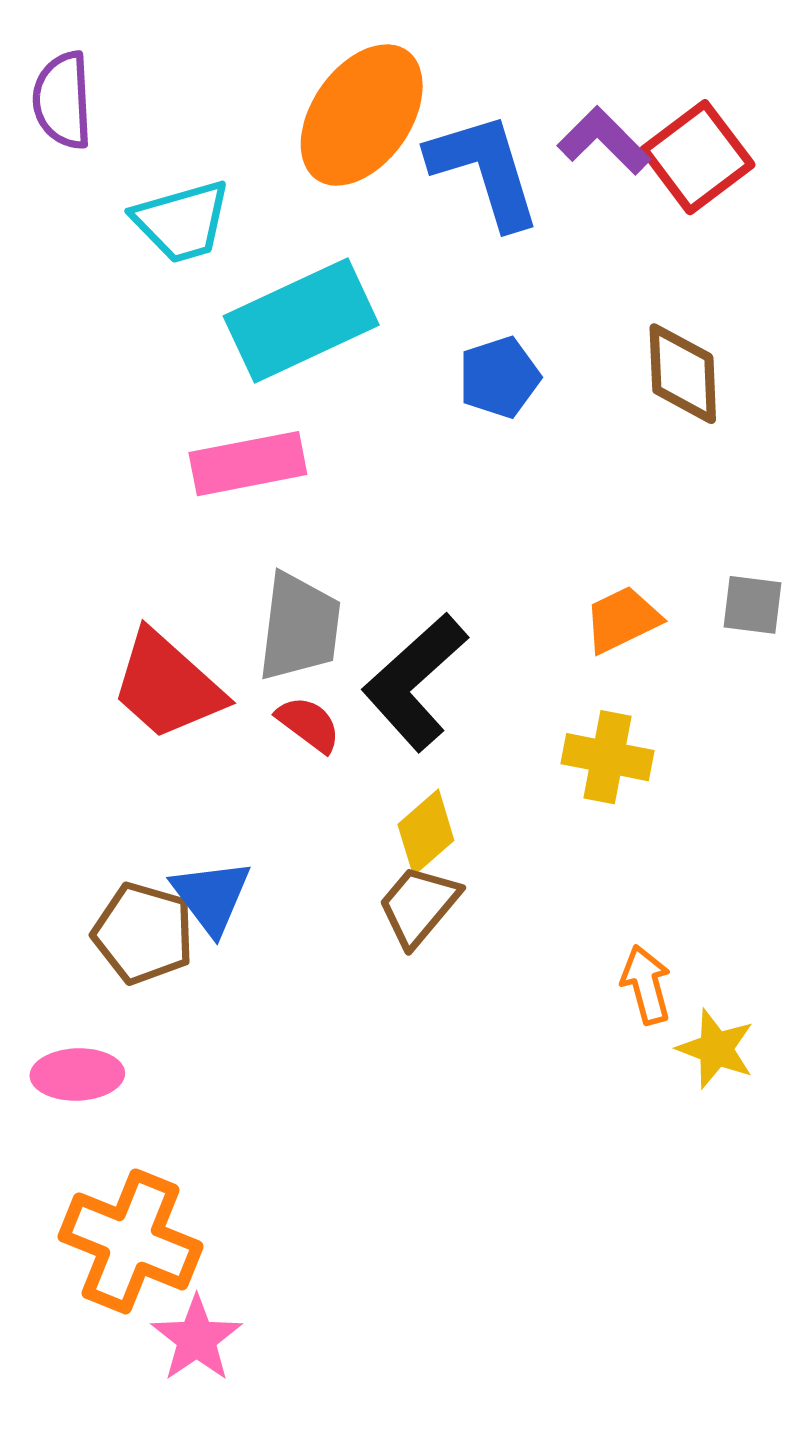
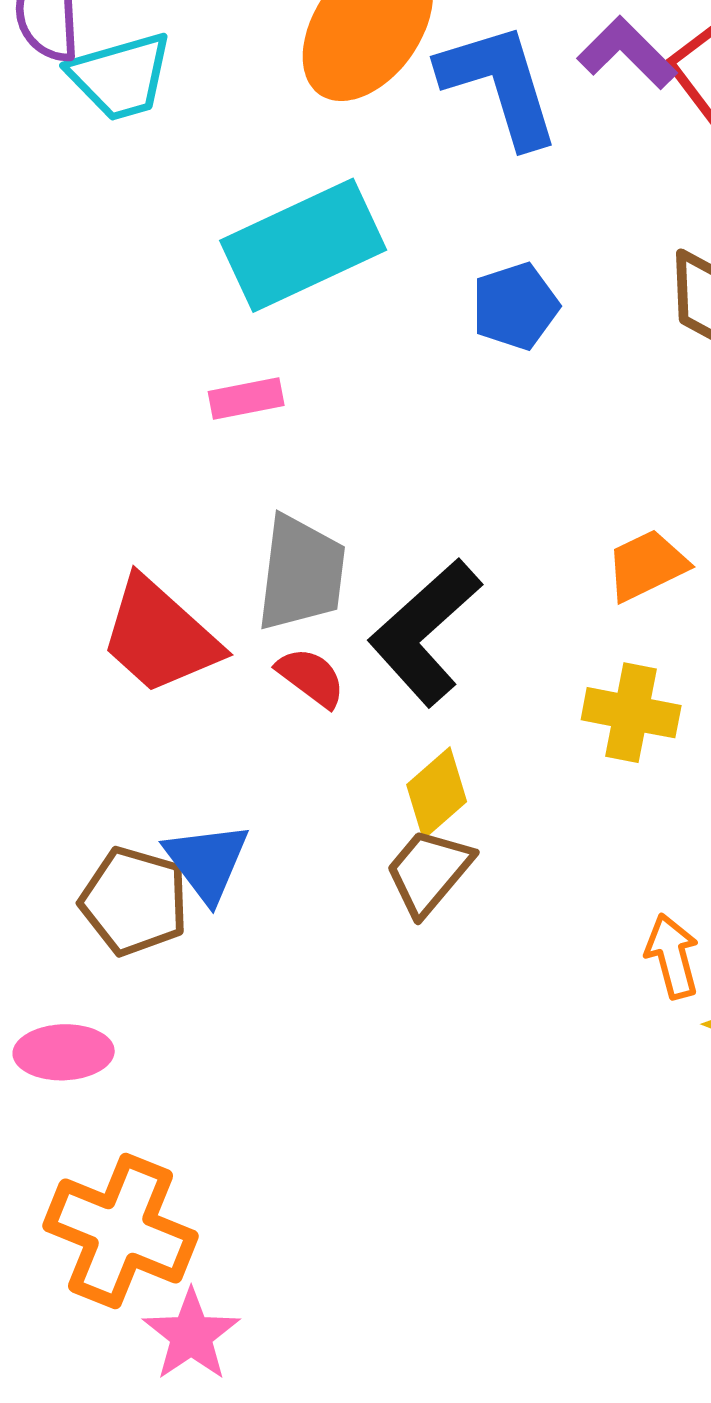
cyan trapezoid: (182, 221) -> (121, 76), moved
pink rectangle: (248, 464) -> (246, 398), size x0.6

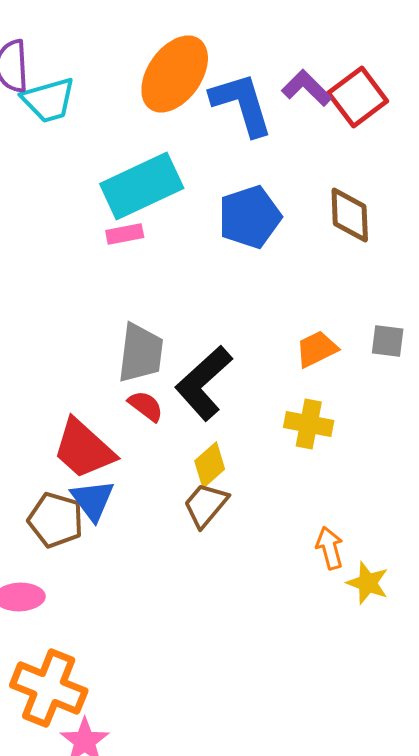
blue pentagon: (515, 306) -> (250, 217), size x1.4
pink rectangle: (246, 398) -> (125, 234), moved
red trapezoid: (160, 636) -> (84, 449), moved

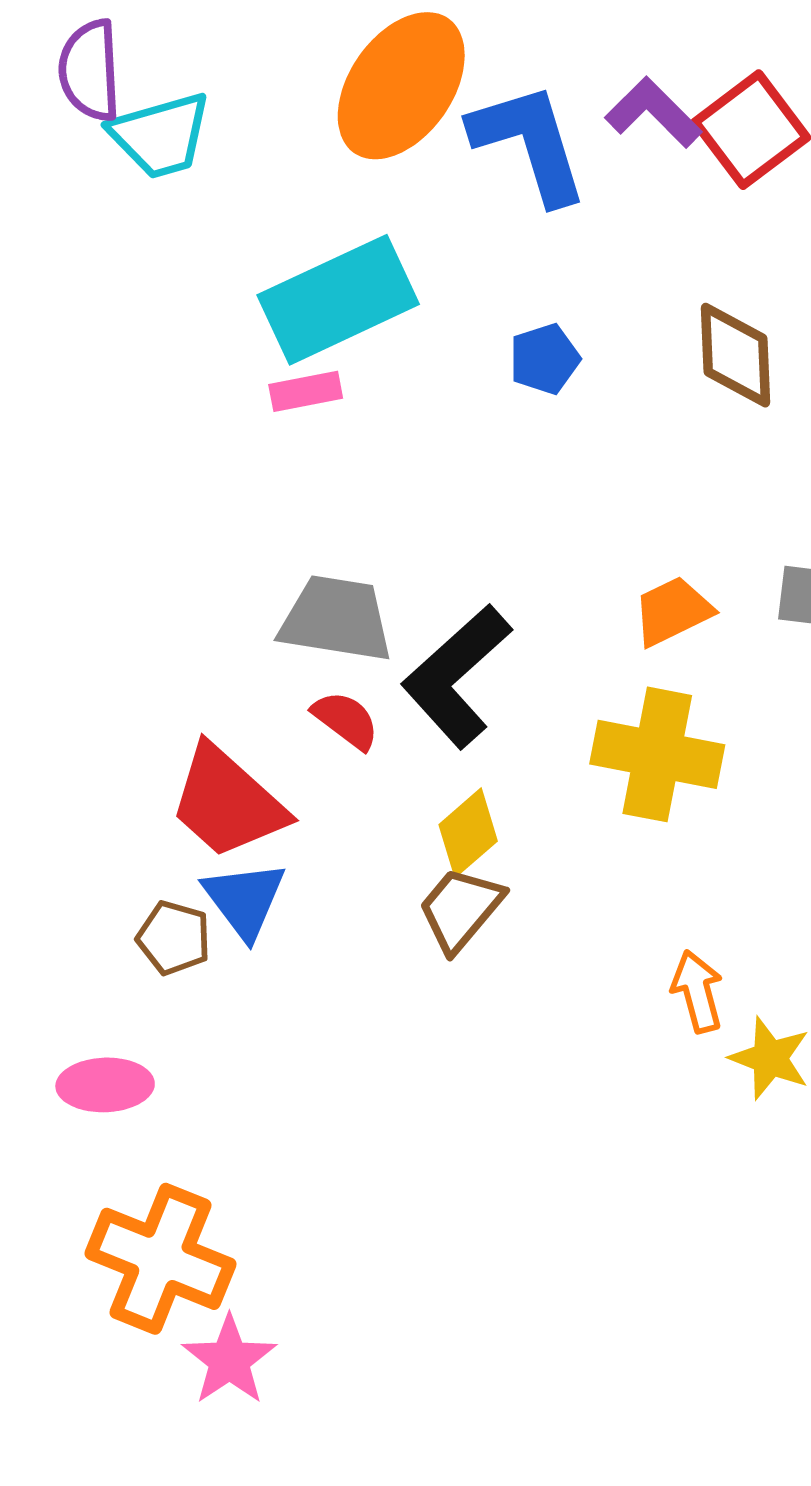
blue pentagon: (250, 217) -> (545, 359), size x0.6
gray trapezoid: (141, 353) -> (336, 619), turned -88
yellow cross: (309, 424) -> (657, 754), size x1.4
brown pentagon: (56, 520) -> (174, 938), size x0.7

